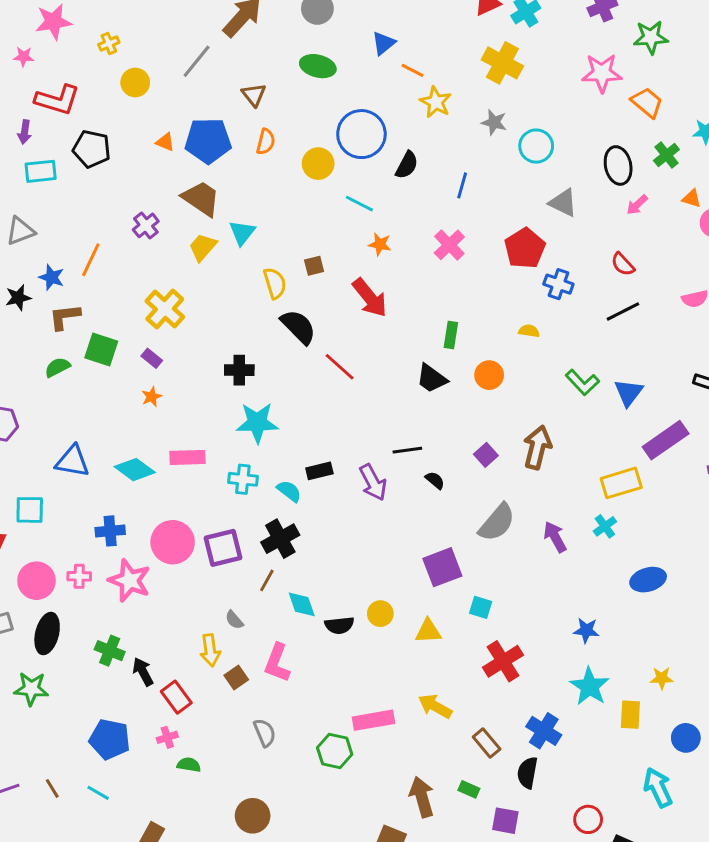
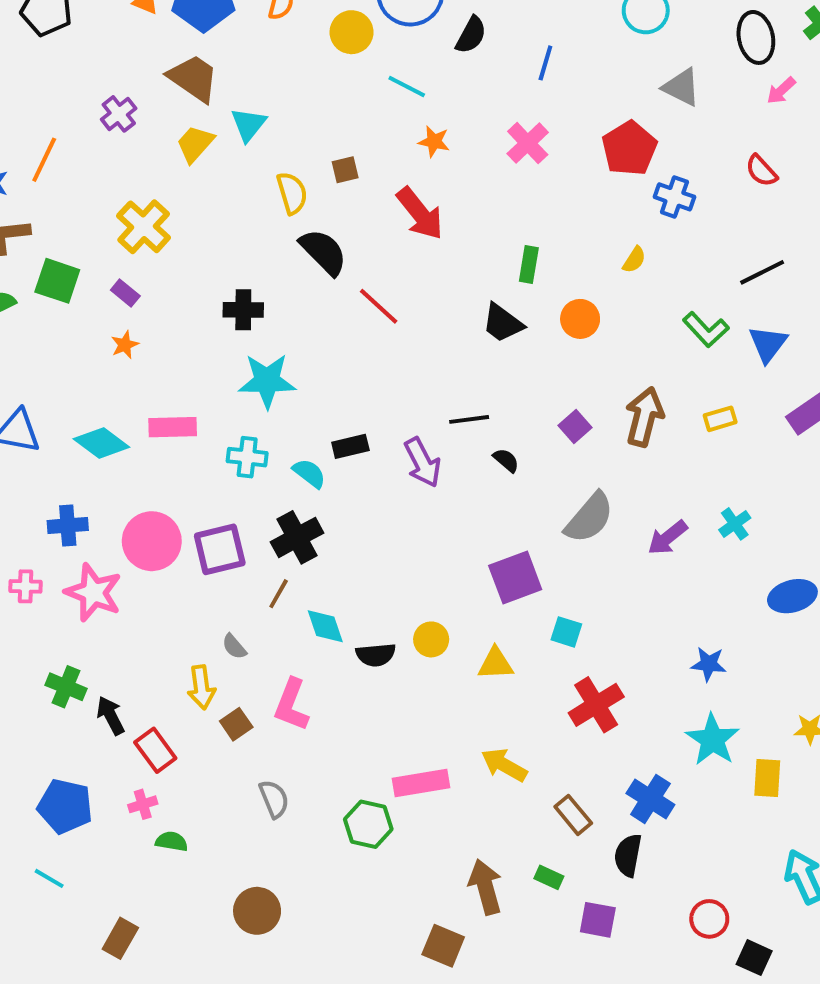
black line: (623, 312) -> (762, 272), moved
yellow semicircle: (529, 331) -> (634, 260), turned 114
yellow rectangle: (621, 483) -> (720, 419), moved, size x0.6
purple arrow: (555, 537) -> (667, 538), turned -100

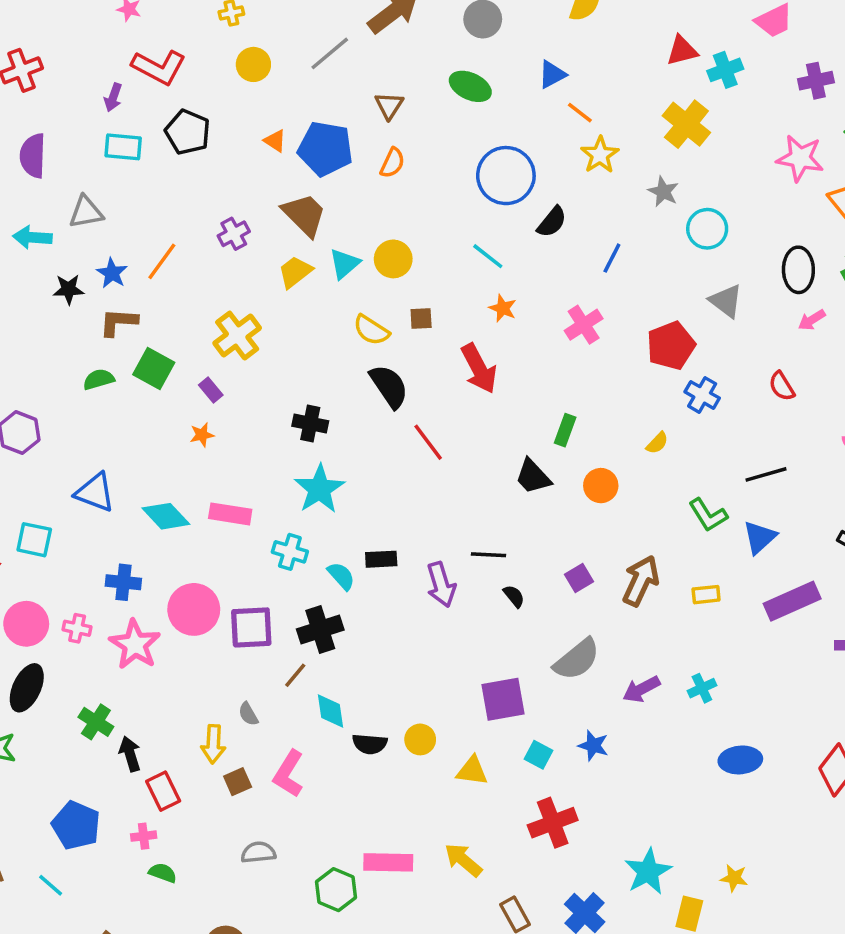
yellow circle: (352, 32) -> (393, 259), moved
yellow semicircle: (292, 193) -> (371, 330), turned 129
cyan star: (267, 381) -> (319, 489), turned 30
blue star: (709, 664) -> (593, 746), moved
gray semicircle: (274, 799) -> (258, 852), turned -84

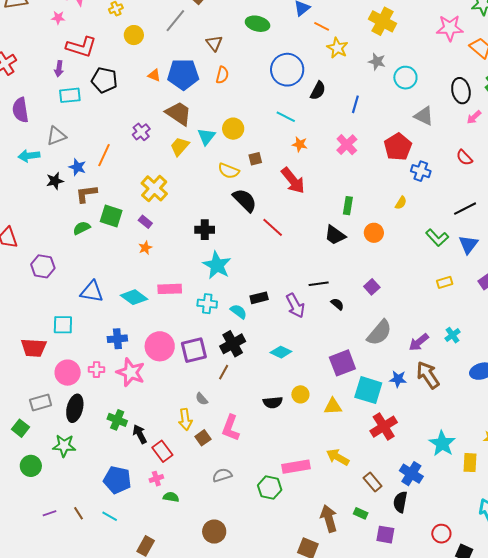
brown arrow: (641, 581) -> (428, 375), moved, turned -48
cyan diamond: (330, 711) -> (281, 352), moved, turned -45
cyan square: (539, 755) -> (368, 390), size x1.8

